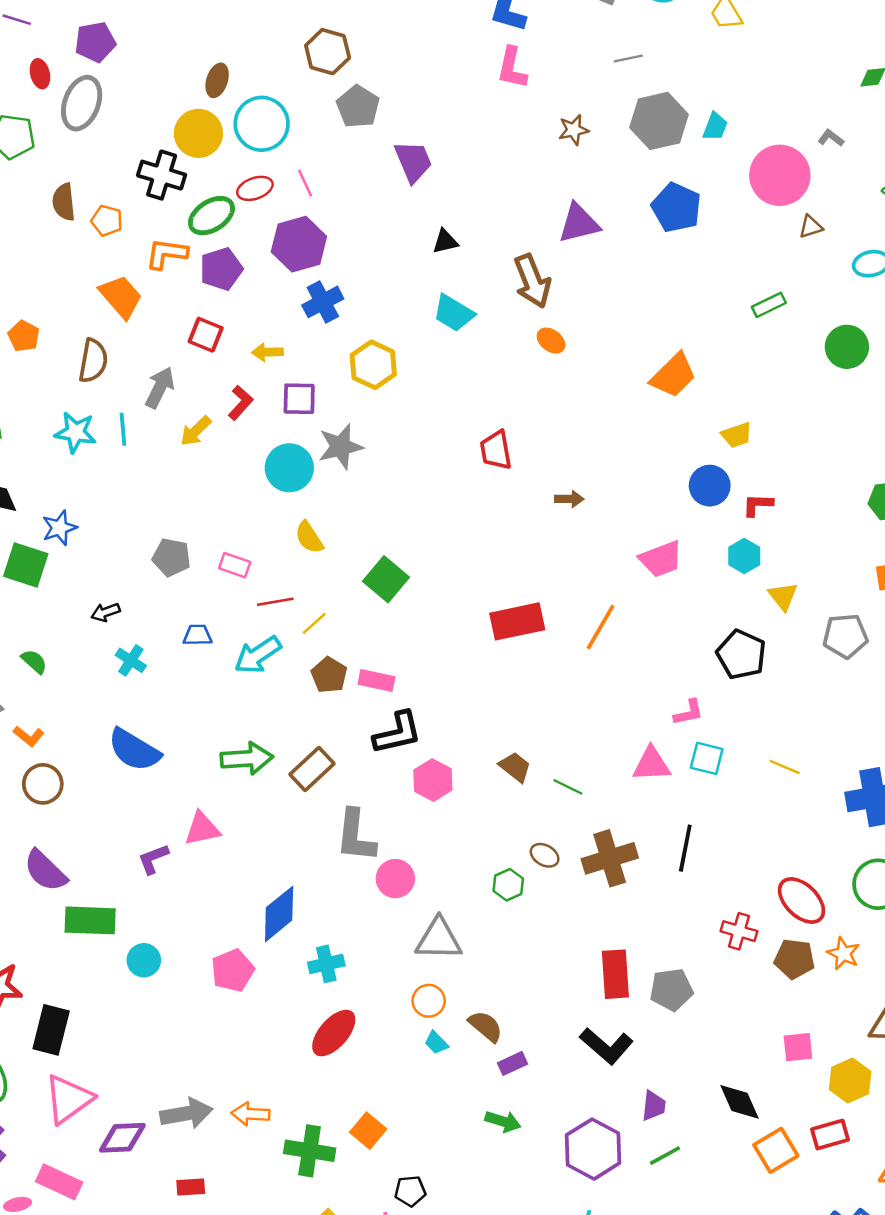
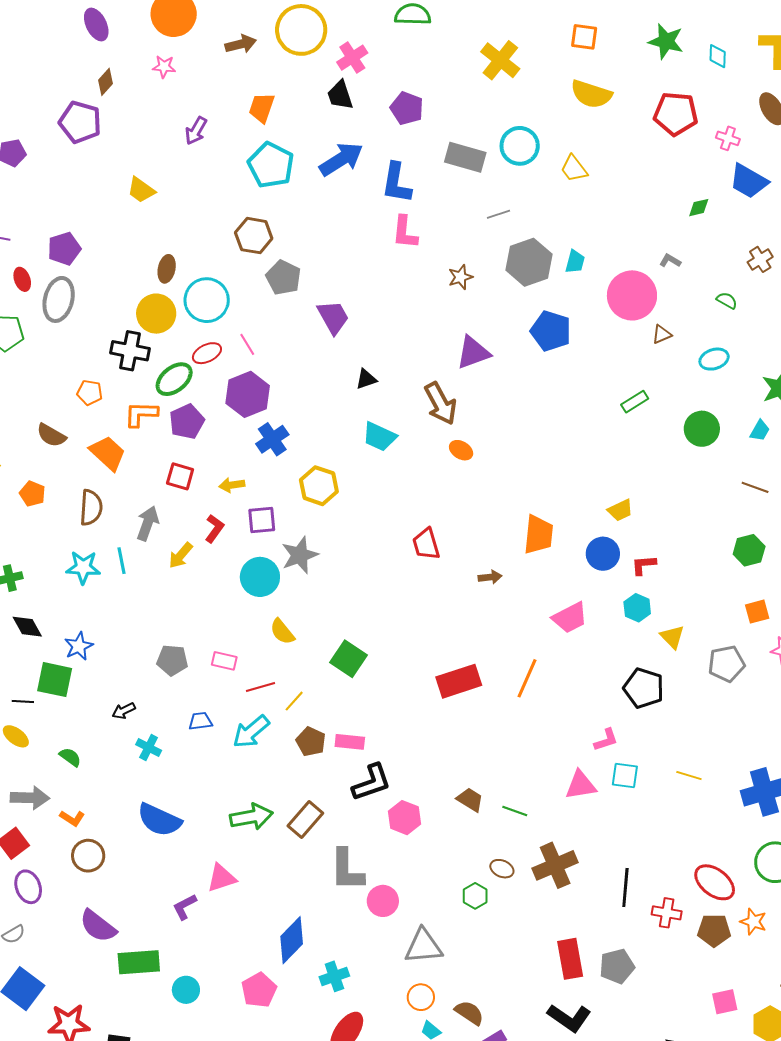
brown semicircle: (64, 202) -> (51, 435), moved, turned -48
orange trapezoid: (673, 375) -> (538, 535), moved, turned -33
black line: (685, 848) -> (625, 888), moved

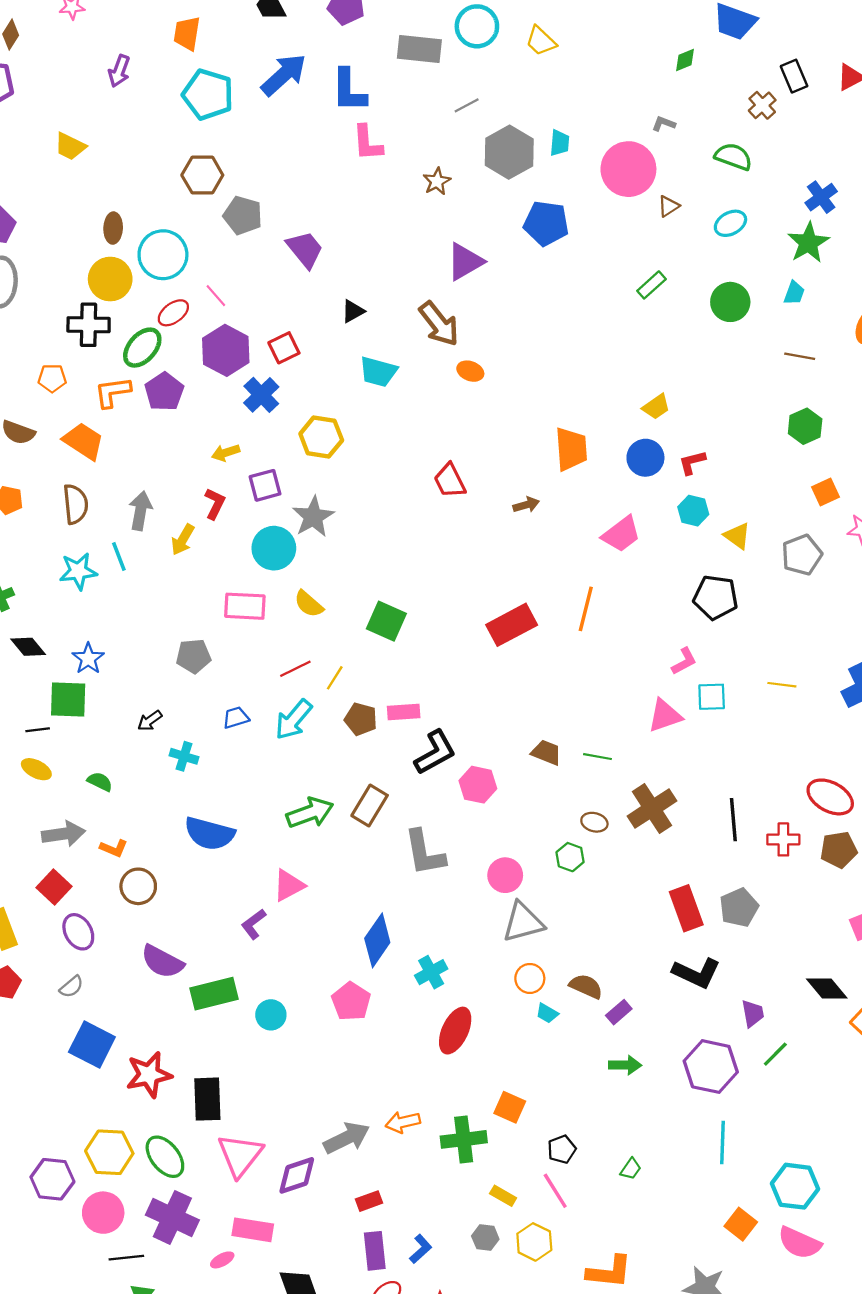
green semicircle: (727, 300) -> (733, 157), size x1.6
red square: (180, 476) -> (284, 348), moved, turned -32
pink rectangle: (224, 661) -> (245, 606), moved, size x1.5
pink circle: (383, 901) -> (505, 875), moved

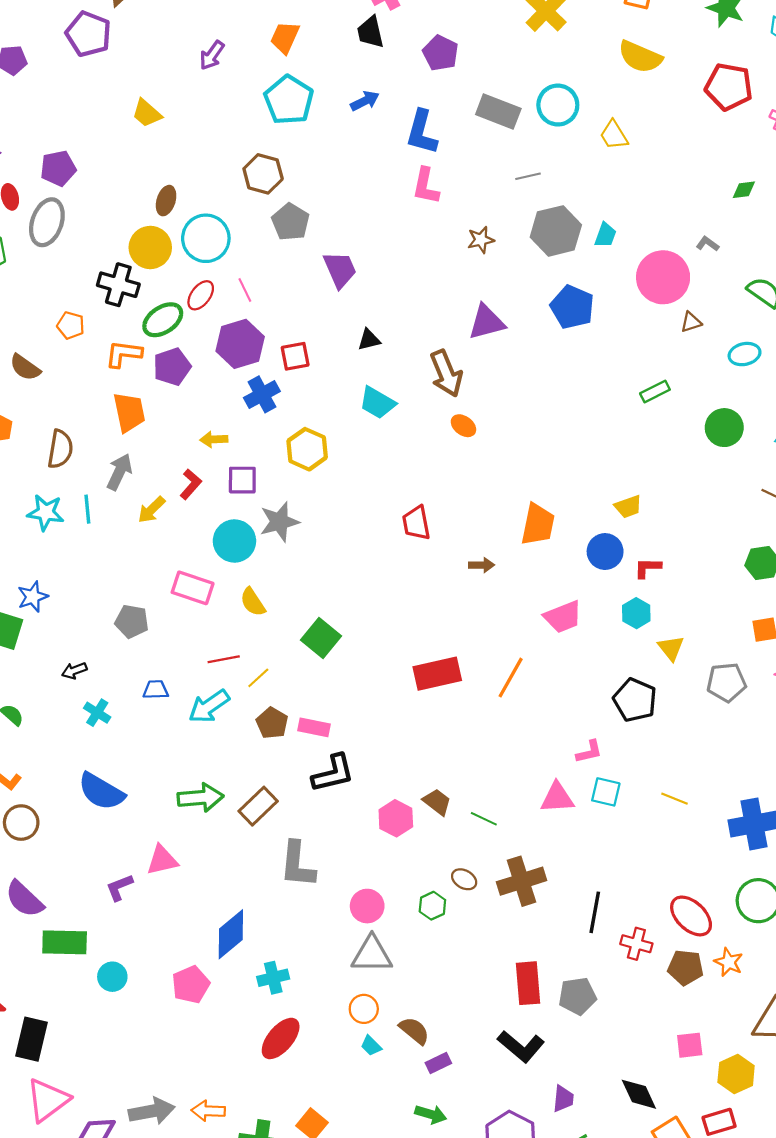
blue arrow: (284, 75) -> (365, 101), size x0.6
red ellipse: (173, 313) -> (201, 295), turned -32
orange trapezoid: (84, 441) -> (129, 412), moved, turned 30
pink hexagon: (478, 785) -> (396, 818), moved

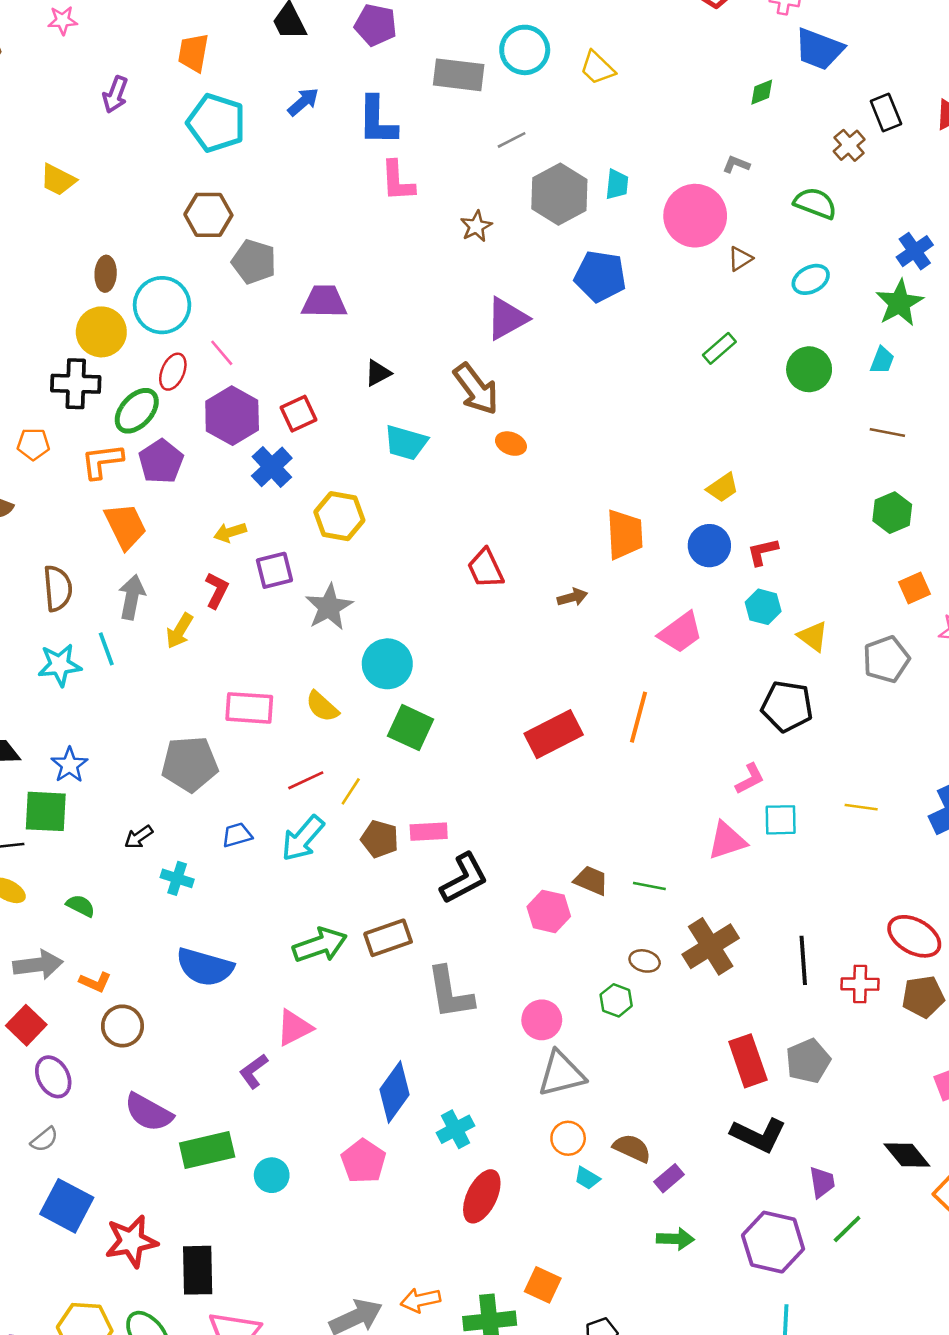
purple trapezoid: (340, 270) -> (324, 302), turned -51
cyan circle: (234, 541) -> (387, 664), moved
gray pentagon: (132, 621) -> (190, 764), size x1.4
brown rectangle: (258, 806) -> (388, 938), turned 39

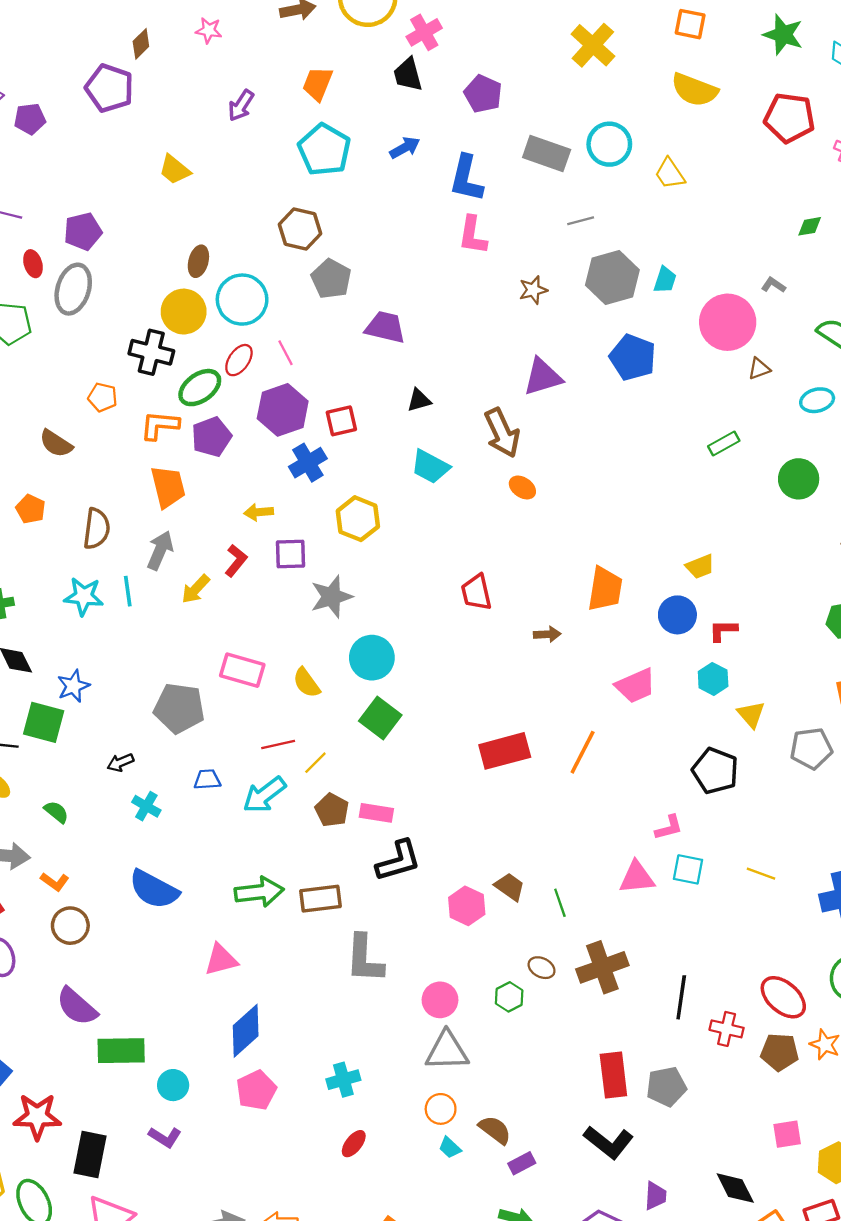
green line: (649, 886) -> (560, 903), turned 48
purple L-shape: (254, 1071) -> (165, 1137), moved, turned -124
blue diamond: (394, 1092) -> (246, 1031), moved
red ellipse: (482, 1196) -> (354, 1144), size x0.6

